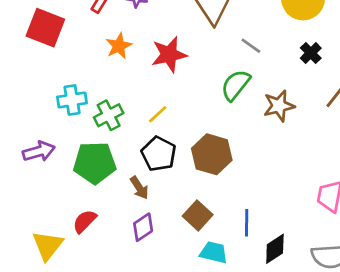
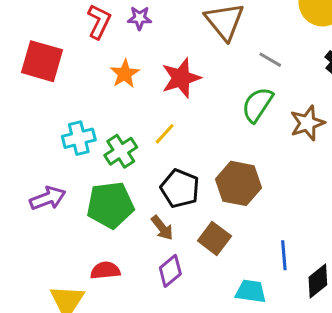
yellow line: (158, 114) -> (165, 134), moved
brown square: (198, 215) -> (214, 238), moved
red semicircle: (85, 221) -> (105, 270), turned 45

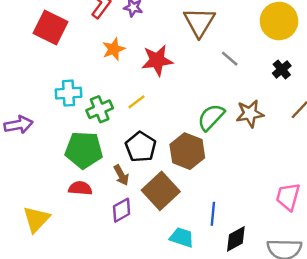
green semicircle: (257, 105) -> (211, 117), moved
purple arrow: (48, 198) -> (19, 125), moved
brown square: (214, 238) -> (161, 191), size x1.4
red semicircle: (105, 270) -> (80, 188), moved

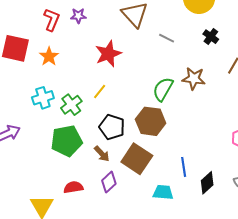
orange star: (114, 49) -> (49, 56), moved
brown star: (250, 114) -> (194, 79), turned 30
red semicircle: (80, 188) -> (73, 187), moved

